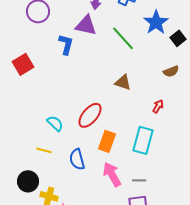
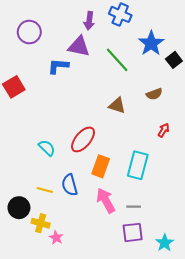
blue L-shape: (66, 44) -> (58, 66), turned -100
brown semicircle: (171, 71) -> (154, 94), moved
red arrow: (158, 106) -> (164, 130), moved
yellow line: (44, 150) -> (45, 190), moved

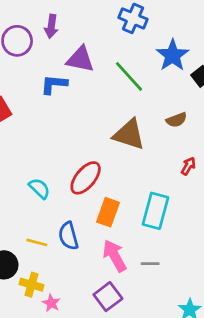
purple arrow: (89, 21) -> (51, 26), moved
brown triangle: (117, 105) -> (129, 134), size x1.5
purple square: (133, 232) -> (108, 297), moved, turned -30

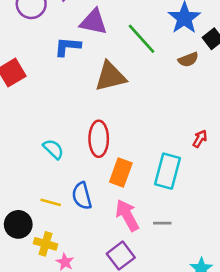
brown semicircle: (177, 120) -> (188, 60), moved
brown triangle: (129, 134) -> (110, 76), moved, turned -32
red arrow: (188, 166) -> (200, 139), moved
red ellipse: (86, 178) -> (99, 139), turned -40

